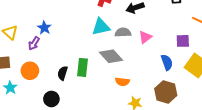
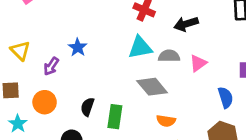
blue star: (44, 28) -> (78, 47), moved
green rectangle: (82, 67) -> (115, 117), moved

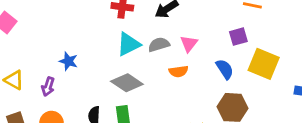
gray diamond: (152, 87) -> (127, 83), moved
orange semicircle: (166, 121) -> (178, 71), moved

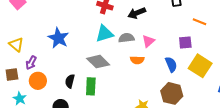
blue star: (68, 61) -> (58, 38), size x1.5
purple arrow: (48, 87) -> (31, 63), moved

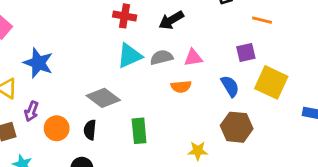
blue star: (58, 38) -> (38, 63), moved
pink triangle: (148, 41) -> (193, 58), turned 40
gray diamond: (98, 62) -> (103, 98), moved
orange circle: (38, 81) -> (57, 128), moved
green rectangle: (91, 86) -> (139, 131), moved

